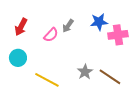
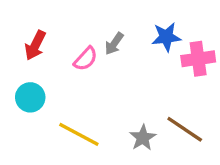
gray star: (85, 72) -> (143, 138), moved

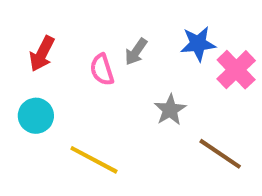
pink semicircle: (86, 59) -> (102, 70), turned 120
pink cross: (198, 59) -> (236, 70), turned -36
gray star: (143, 138) -> (170, 110), moved

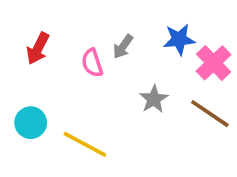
cyan circle: (36, 116) -> (31, 123), moved
brown line: (220, 154) -> (210, 114), moved

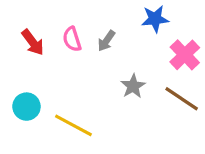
blue star: (179, 39) -> (155, 19), moved
red arrow: (38, 48) -> (33, 42), turned -64
pink semicircle: (92, 63) -> (72, 39), moved

